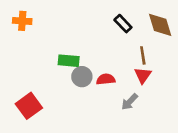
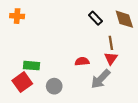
green rectangle: (69, 61) -> (32, 66), moved
gray circle: (82, 77) -> (54, 86), moved
gray arrow: (130, 102) -> (101, 79), size x1.5

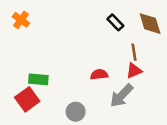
orange cross: (17, 16) -> (21, 20), turned 32
red triangle: (111, 58) -> (134, 71), turned 32
gray circle: (54, 86) -> (76, 112), moved

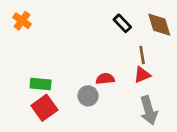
gray arrow: (122, 96) -> (149, 110), moved, turned -60
red square: (27, 99) -> (44, 108), moved
gray circle: (76, 112) -> (88, 96), moved

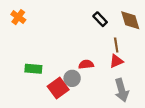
red square: (44, 108) -> (58, 88), moved

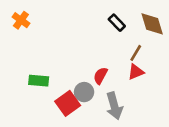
brown line: (116, 45) -> (136, 53), turned 40
red semicircle: (86, 64) -> (100, 76), turned -56
gray arrow: (122, 90) -> (114, 106), moved

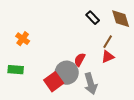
orange cross: (21, 20) -> (23, 39), moved
green rectangle: (39, 81) -> (16, 70), moved
gray circle: (84, 92) -> (67, 73), size x1.5

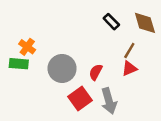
green rectangle: (16, 70) -> (19, 64), moved
gray circle: (67, 73) -> (62, 68), moved
red square: (54, 82) -> (80, 99), moved

